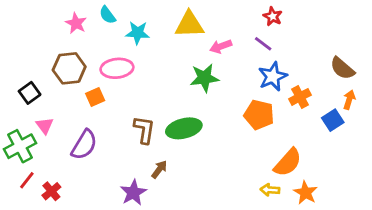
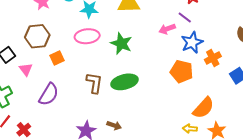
pink arrow: (221, 46) -> (167, 29), moved
pink ellipse: (117, 68) -> (87, 36), moved
green star: (204, 78) -> (121, 43), moved, turned 30
pink triangle: (45, 126) -> (26, 69), moved
brown arrow: (159, 169) -> (114, 126), moved, turned 72

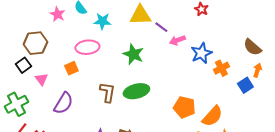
purple line: (185, 18) -> (161, 27), moved
brown hexagon: (37, 36) -> (35, 43), moved
pink ellipse: (87, 36) -> (87, 47), moved
orange pentagon: (182, 72) -> (184, 107), moved

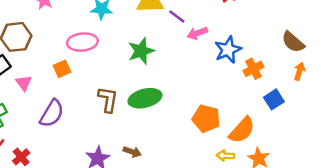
green star: (133, 54) -> (141, 51), turned 30
blue square: (245, 85) -> (274, 99), moved

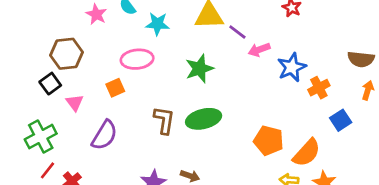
brown semicircle: (293, 42) -> (361, 59), turned -35

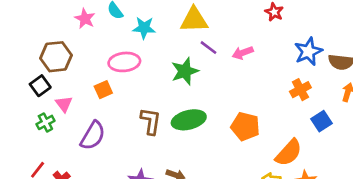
purple line: (237, 32) -> (208, 48), moved
blue star: (292, 67) -> (308, 51), moved
green cross: (41, 136) -> (45, 122), moved, size x0.6
orange pentagon: (269, 141) -> (245, 126), moved

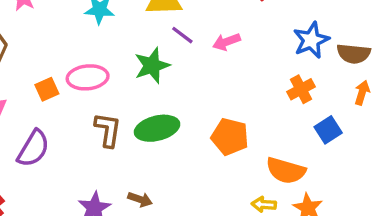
pink ellipse: (124, 62) -> (88, 77), moved
orange semicircle: (289, 153) -> (286, 171), turned 64

